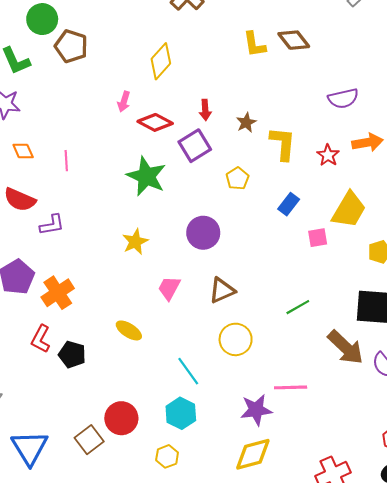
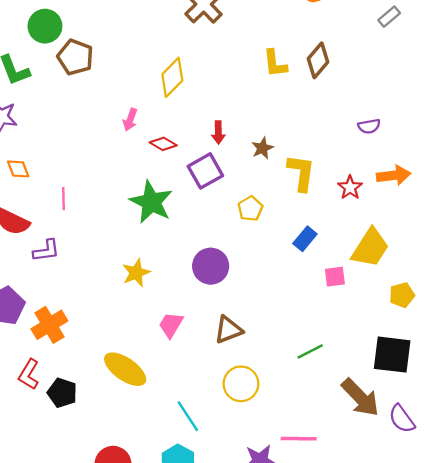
brown diamond: (294, 40) -> (318, 60), turned 76
purple semicircle: (343, 98) -> (369, 126), size x0.7
red diamond: (155, 122) -> (163, 144), size x0.7
pink line: (66, 161) -> (64, 199), moved
yellow ellipse: (129, 330) -> (125, 369), size x1.5

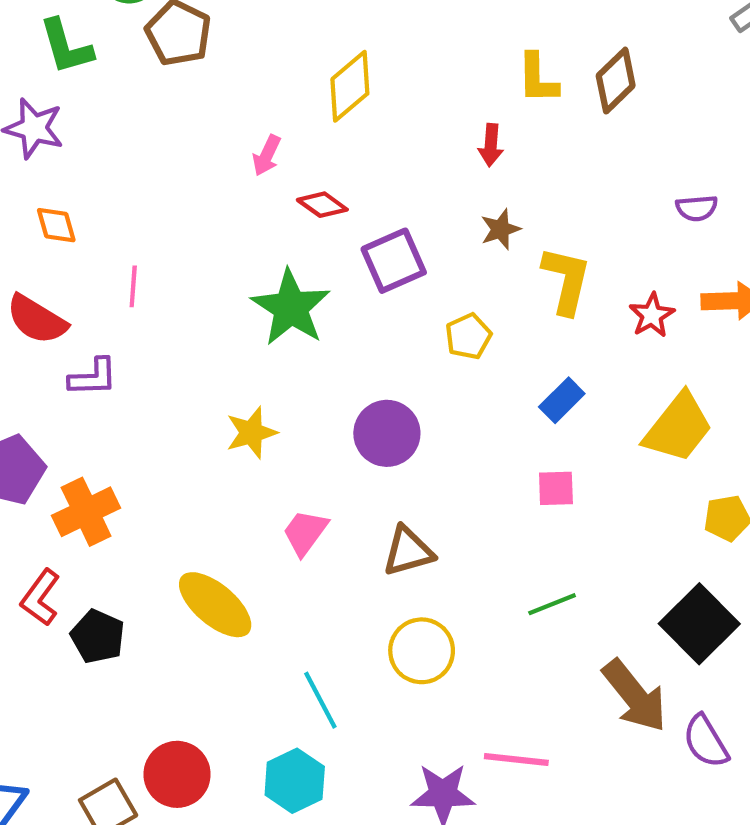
red arrow: (218, 132) -> (491, 145), moved
pink square: (335, 277) -> (556, 488), moved
black square: (392, 355) -> (699, 624), turned 33

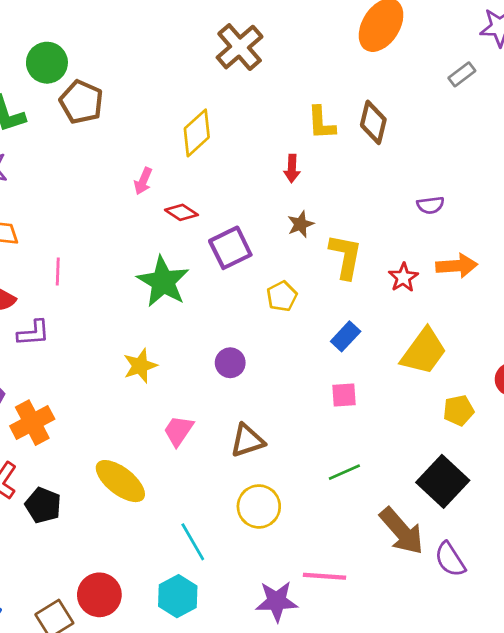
brown diamond: (616, 81) -> (373, 122), turned -30
purple circle: (387, 433) -> (230, 363), size x0.7

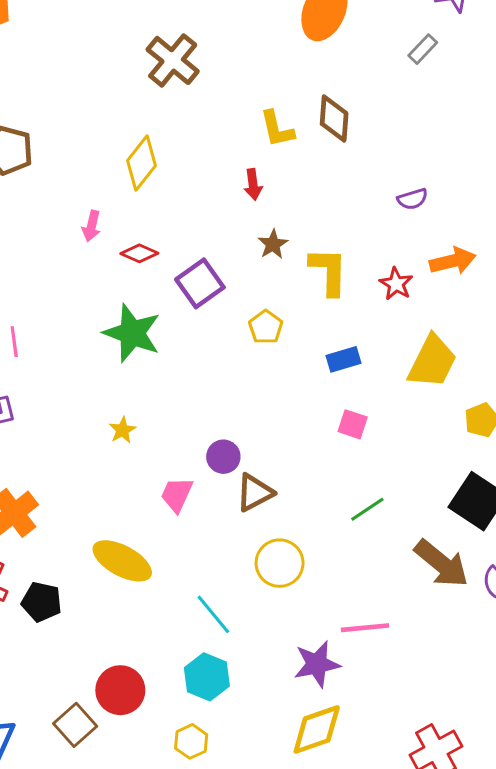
blue rectangle: (346, 336) -> (343, 359), turned 40
purple circle: (230, 363) -> (223, 457), moved
yellow star: (140, 366) -> (123, 430), size x0.7
pink square: (344, 395) -> (353, 424), turned 32

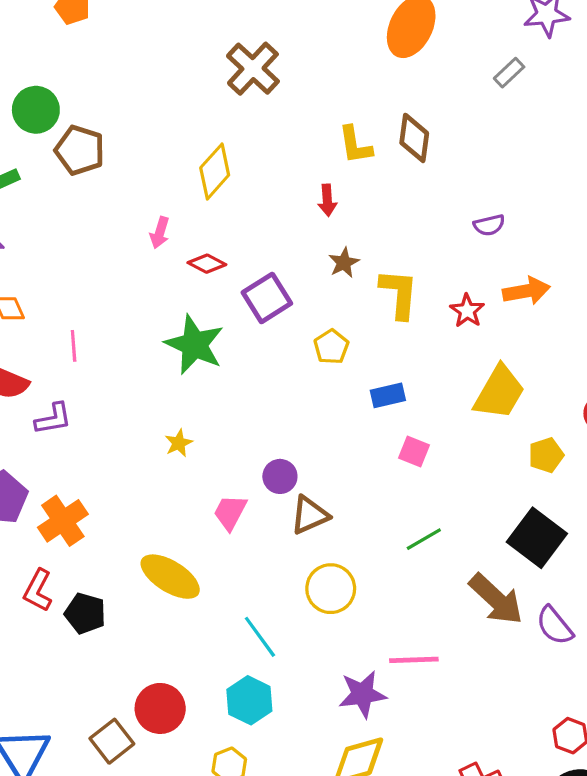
blue rectangle: (343, 359) -> (388, 395), moved

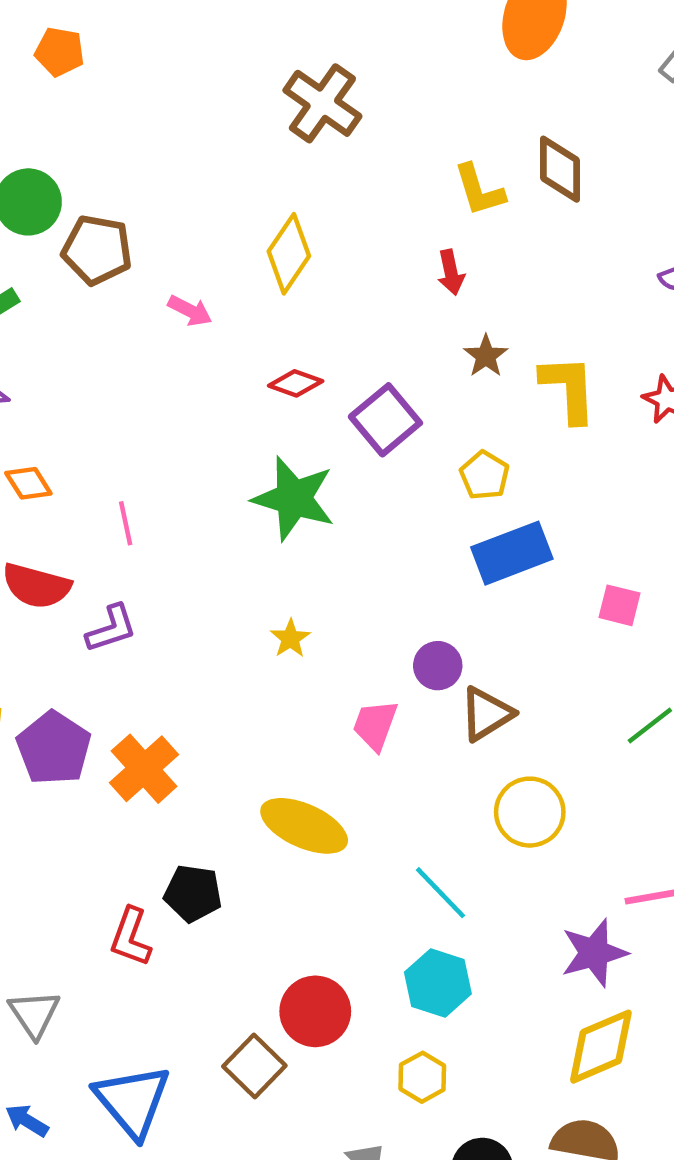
pink arrow: (160, 233) -> (190, 311), moved, turned -72
blue rectangle: (388, 395) -> (512, 553), moved, size x1.6
red L-shape: (38, 590) -> (131, 937), moved

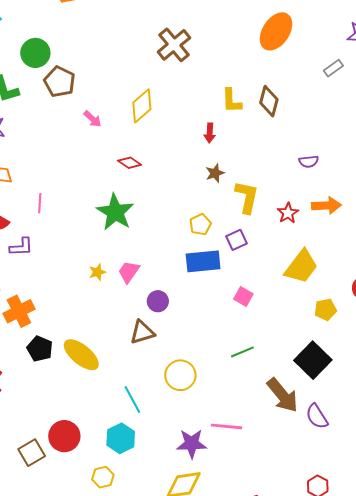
purple square: (385, 420) -> (236, 240), moved, size x0.7
brown triangle: (486, 714) -> (142, 332), moved
pink trapezoid: (375, 725) -> (129, 272), moved
black pentagon: (193, 893) -> (40, 349), moved

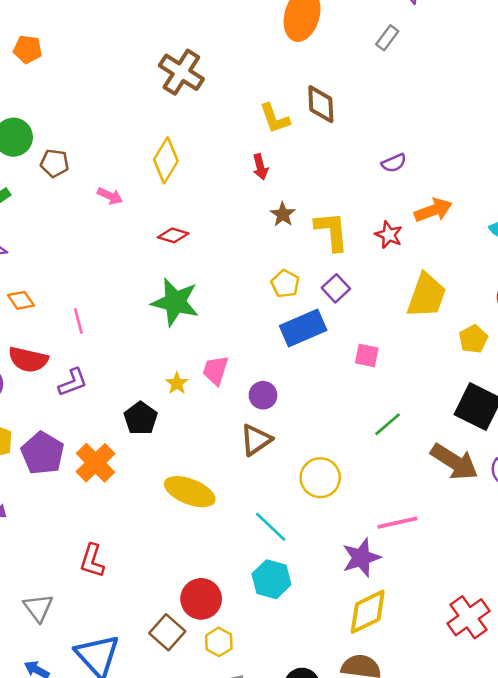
brown pentagon: (59, 82) -> (55, 163), size x0.7
black pentagon: (40, 349) -> (141, 418), moved, turned 30
yellow hexagon: (103, 477) -> (219, 642), moved

